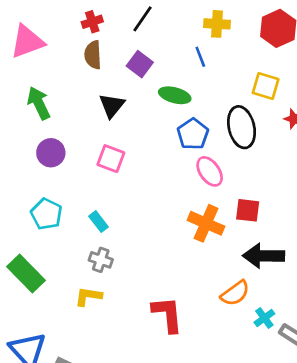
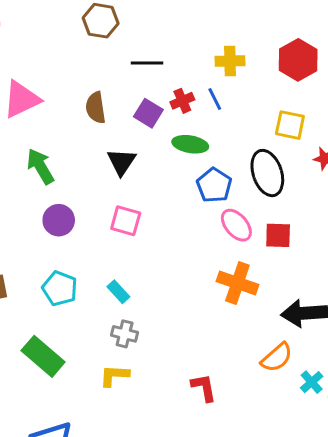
black line: (143, 19) -> (147, 63), turned 60
red cross: (92, 22) -> (182, 101), moved
red square: (248, 210) -> (278, 235), moved
red L-shape: (167, 314) -> (204, 388), size x0.7

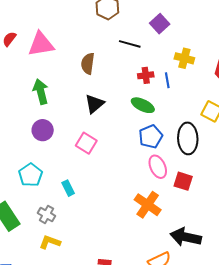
purple square: (148, 113) -> (160, 24), moved
gray cross: (125, 334) -> (46, 214), moved

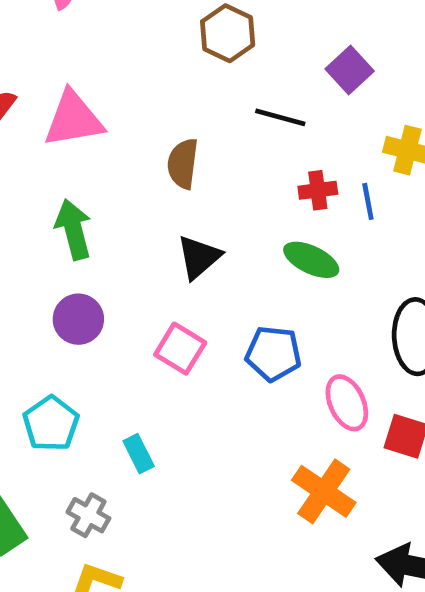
blue pentagon: (151, 137) -> (273, 354), moved, turned 30

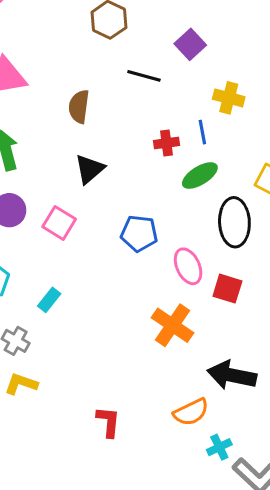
red cross: (318, 190) -> (167, 143), moved
green ellipse: (311, 260) -> (200, 176), moved, turned -57
pink square: (180, 349) -> (59, 223), moved
cyan rectangle: (139, 454) -> (49, 300), turned 65

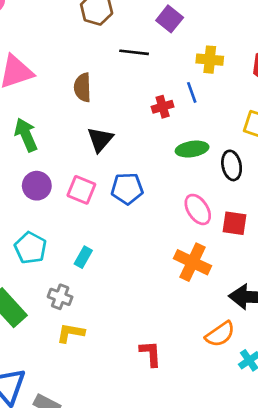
green ellipse: (200, 176) -> (192, 149), moved, turned 32
black ellipse: (234, 222) -> (232, 165), size x0.7
blue pentagon: (139, 233) -> (127, 189), moved

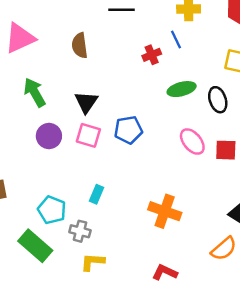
black triangle: (100, 139) -> (86, 102), moved
cyan pentagon: (30, 248) -> (52, 210), moved
orange cross: (193, 262) -> (165, 211), moved
red L-shape: (151, 354) -> (165, 272), turned -55

